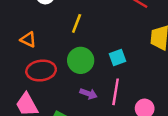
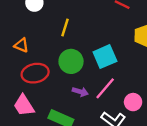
cyan square: (118, 58) -> (105, 57), size x1.5
pink line: (116, 92) -> (105, 88), turned 35

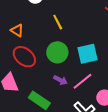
yellow line: (65, 28) -> (58, 22), turned -56
red ellipse: (35, 73) -> (24, 57), turned 40

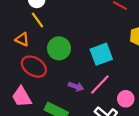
yellow line: (58, 22) -> (38, 20), moved
green circle: (57, 52) -> (59, 48), moved

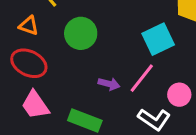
cyan square: (101, 54) -> (158, 39), moved
red ellipse: (34, 67) -> (29, 63), moved

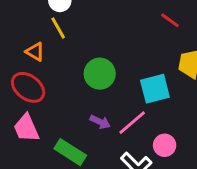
green circle: (81, 33) -> (100, 74), moved

